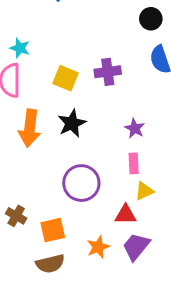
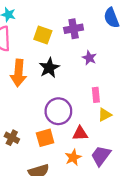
purple star: (135, 128) -> (89, 58), moved
red triangle: (126, 215) -> (80, 133), moved
orange square: (53, 230) -> (45, 138), moved

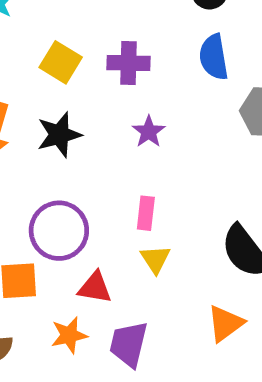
yellow triangle: (105, 115) -> (155, 259), turned -48
purple trapezoid: (101, 156) -> (129, 344), turned -35

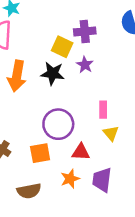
yellow square: (61, 62) -> (62, 47), moved
purple star: (149, 132) -> (85, 65), moved
black star: (59, 135) -> (53, 73), turned 30

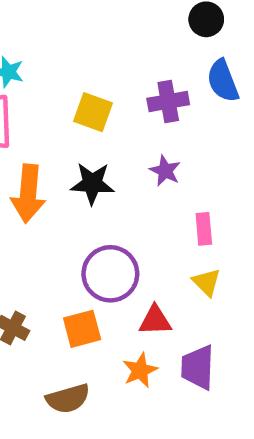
purple cross: (85, 31) -> (168, 102), moved
yellow square: (62, 47) -> (93, 112), moved
purple star: (85, 65) -> (165, 171), moved
pink rectangle: (103, 110) -> (204, 229), moved

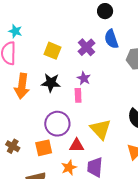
purple cross: (168, 102) -> (86, 47), turned -36
pink rectangle: (204, 229) -> (78, 95), moved
yellow triangle: (207, 282) -> (100, 129), size x1.6

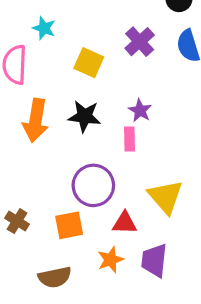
cyan star: (15, 31) -> (44, 28), moved
purple cross: (86, 47) -> (140, 42), moved

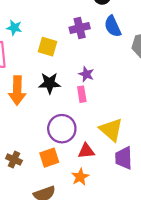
purple cross: (140, 42) -> (80, 28), turned 36
purple trapezoid: (154, 260) -> (124, 158), moved

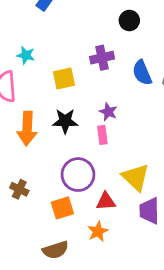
blue semicircle: (113, 26) -> (142, 73), moved
yellow square: (47, 47) -> (64, 78), turned -30
brown cross: (14, 160) -> (19, 189), moved

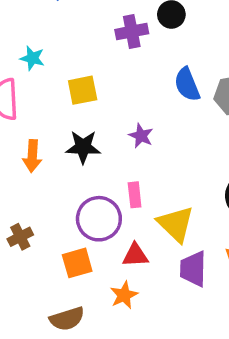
purple cross: (102, 58) -> (132, 32), moved
orange arrow: (27, 129) -> (32, 156), size x0.7
pink rectangle: (102, 135) -> (135, 195), moved
brown cross: (19, 189) -> (20, 237), turned 36

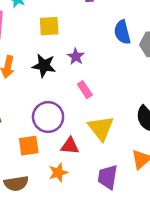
purple star: (141, 136) -> (76, 57), moved
pink rectangle: (135, 195) -> (85, 90), moved, turned -35
purple trapezoid: (193, 269) -> (108, 177), moved

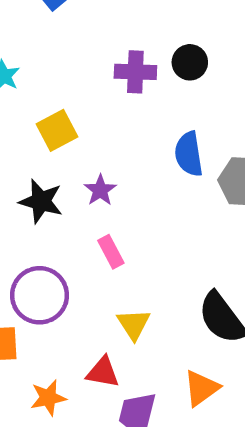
yellow square: (49, 26) -> (57, 130), turned -30
yellow triangle: (101, 128) -> (134, 324), size x0.7
red triangle: (70, 146) -> (103, 372), moved

